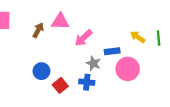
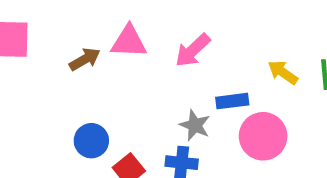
brown arrow: (38, 30) -> (85, 59), turned 32
pink arrow: (83, 38) -> (193, 50), moved

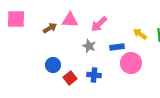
gray star: (195, 125) -> (89, 46), moved

